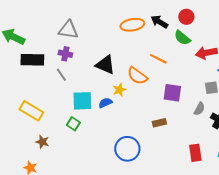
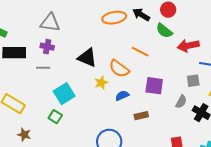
gray line: (61, 75) -> (43, 68), turned -56
cyan square: (82, 101) -> (64, 94), turned -30
blue semicircle: (105, 103) -> (122, 96), moved

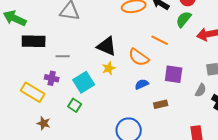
green semicircle: (164, 31) -> (184, 19), turned 90
purple cross: (47, 47) -> (52, 78), moved
yellow star: (101, 83) -> (109, 68), moved

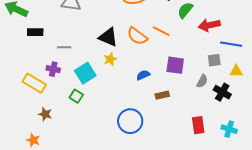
black rectangle: (34, 41) -> (35, 32), size x0.7
orange semicircle: (139, 57) -> (137, 36), moved

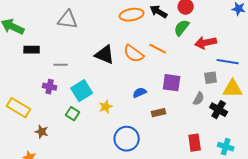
yellow star: (110, 59) -> (106, 107), moved
yellow triangle: (236, 71) -> (233, 89), size x1.5
yellow rectangle: (34, 83) -> (19, 108), moved

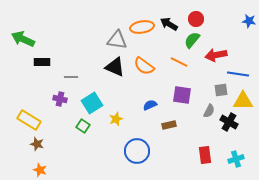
gray triangle: (68, 20) -> (117, 40), moved
orange line: (158, 49) -> (179, 62), moved
brown star: (42, 132) -> (37, 144), moved
cyan cross: (226, 147) -> (236, 159), turned -35

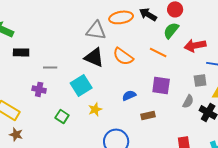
cyan square: (92, 103) -> (81, 85), moved

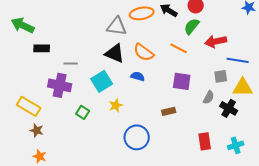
purple cross: (39, 89) -> (60, 85), size x1.6
blue semicircle: (129, 95) -> (138, 76), moved, turned 40

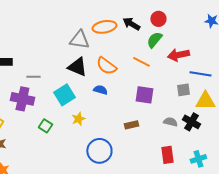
gray semicircle: (209, 97) -> (170, 122), moved, turned -104

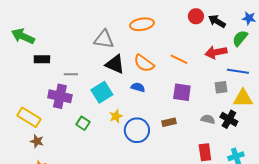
black arrow: (131, 24) -> (217, 21), moved
gray triangle: (79, 40) -> (104, 39), moved
green semicircle: (154, 40) -> (240, 38), moved
blue circle: (99, 151) -> (137, 130), moved

